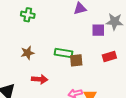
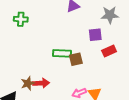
purple square: (98, 30) -> (95, 35), moved
brown star: (27, 53) -> (28, 83), moved

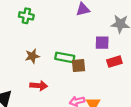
brown star: (28, 83) -> (32, 56), moved

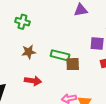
green cross: (26, 16) -> (22, 22), moved

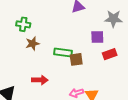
brown star: (29, 52) -> (33, 44), moved

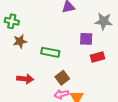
brown square: (76, 59) -> (62, 78), moved, turned -32

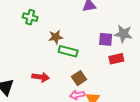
gray star: (104, 21) -> (123, 34), moved
brown star: (20, 41) -> (56, 37), moved

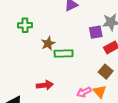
green cross: (30, 17) -> (25, 25), moved
brown square: (79, 78) -> (106, 72), moved

